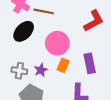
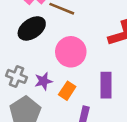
orange rectangle: (63, 65) -> (67, 91), moved

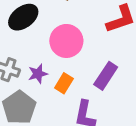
purple rectangle: (106, 85) -> (106, 76), turned 35

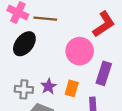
pink circle: (66, 41) -> (80, 51), moved

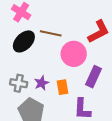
brown line: (45, 19) -> (51, 33), moved
orange rectangle: (72, 88) -> (63, 87), turned -32

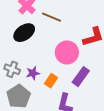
brown line: (51, 33) -> (51, 17), moved
orange rectangle: (63, 87) -> (51, 81), turned 32

